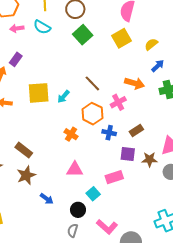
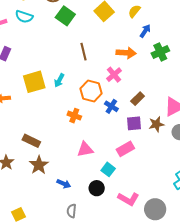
brown line: (92, 83) -> (84, 52), moved, turned 42
blue cross: (109, 133) -> (111, 106), turned 32
gray semicircle: (73, 230) -> (72, 211), moved

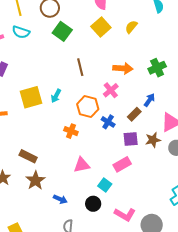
blue arrow: (145, 31) -> (149, 100), moved

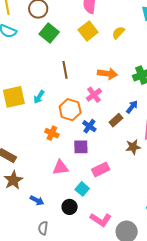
purple square: (131, 139) -> (81, 147), moved

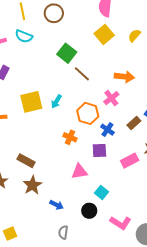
green square: (49, 33) -> (67, 53), moved
brown line: (65, 70) -> (82, 74), turned -36
pink rectangle: (101, 169) -> (130, 161), moved

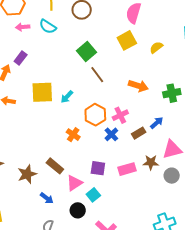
pink cross: (111, 98) -> (120, 115), moved
purple square: (99, 150) -> (98, 168), moved
brown rectangle: (26, 161) -> (55, 166), moved
pink triangle: (79, 172) -> (74, 183), moved, turned -36

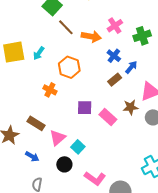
orange arrow: (138, 86) -> (91, 36), moved
pink cross: (120, 115) -> (115, 26), moved
blue cross: (111, 134) -> (114, 56), moved
purple square: (98, 168) -> (85, 108), moved
pink rectangle: (127, 169) -> (108, 117), turned 66

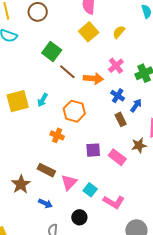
brown rectangle: (115, 80) -> (121, 119), turned -72
black circle: (64, 164) -> (79, 217), moved
pink L-shape: (95, 178) -> (114, 202), moved

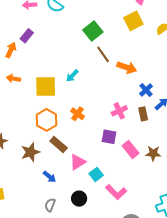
pink cross: (116, 66) -> (119, 111), moved
yellow square: (18, 101) -> (46, 87), moved
orange hexagon: (74, 111) -> (47, 120), moved
brown star: (139, 145) -> (153, 153), moved

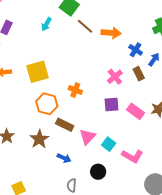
cyan arrow: (72, 76) -> (46, 24), moved

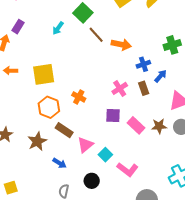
blue cross: (136, 50) -> (143, 64), turned 32

